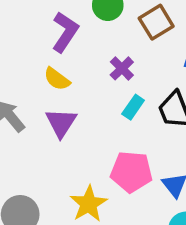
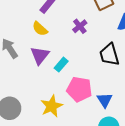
cyan rectangle: (133, 107) -> (61, 65), moved

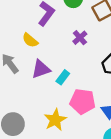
yellow semicircle: (40, 29) -> (30, 40), moved
purple triangle: (40, 55) -> (41, 69), turned 36

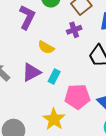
purple cross: (80, 38) -> (74, 30), moved, turned 32
yellow semicircle: (30, 40) -> (46, 47), moved

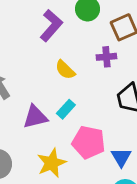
purple triangle: (31, 72) -> (35, 117), moved

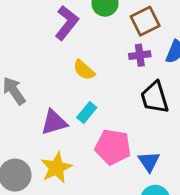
purple cross: (106, 57) -> (140, 55), moved
yellow star: (52, 163) -> (56, 168), moved

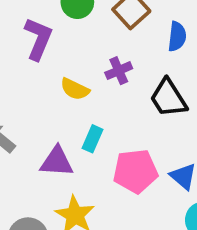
purple cross: (140, 55) -> (119, 71), moved
purple triangle: (54, 122) -> (57, 162), turned 36

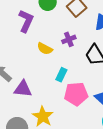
cyan rectangle: (92, 139) -> (61, 75), moved
purple triangle: (57, 162) -> (23, 89), moved

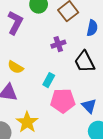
yellow semicircle: (45, 49) -> (16, 67), moved

